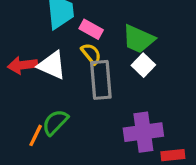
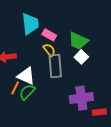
white triangle: (52, 65) -> (26, 76), moved
orange line: (36, 135) -> (15, 88), moved

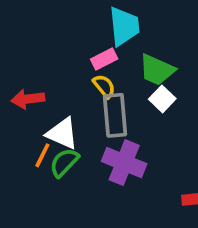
cyan trapezoid: (30, 24) -> (124, 26), moved
pink rectangle: (49, 35) -> (104, 59), turned -56
purple cross: (81, 98) -> (124, 163), moved, turned 30

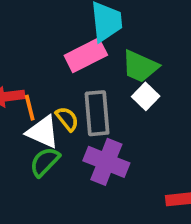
pink rectangle: (104, 59) -> (86, 55), size x1.5
yellow semicircle: (104, 86) -> (67, 119), moved
orange line: (42, 155) -> (30, 108), moved, turned -40

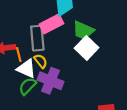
white square: (146, 96) -> (87, 48), size x1.5
gray rectangle: (97, 113) -> (37, 38), moved
purple cross: (106, 162) -> (50, 81), moved

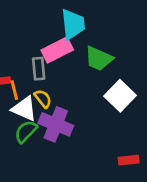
gray rectangle: (37, 38) -> (39, 69), size x0.7
white square: (87, 48) -> (120, 96), moved

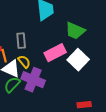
pink rectangle: (57, 50) -> (55, 53), moved
green trapezoid: (99, 59) -> (75, 31), moved

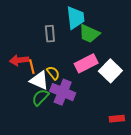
green trapezoid: (75, 31) -> (89, 34), moved
gray rectangle: (21, 41) -> (50, 34), moved

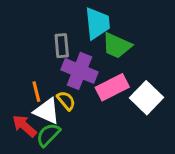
red arrow: (19, 60) -> (24, 126), moved, turned 48
purple cross: (63, 92) -> (80, 71), moved

